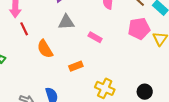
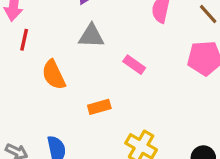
red line: (24, 29) -> (24, 40), turned 32

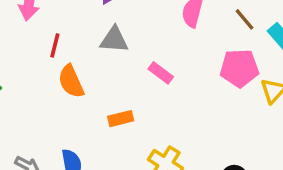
red line: (24, 40) -> (55, 45), moved

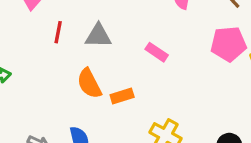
gray triangle: (114, 40) -> (98, 36), moved
orange semicircle: (71, 81) -> (89, 83), moved

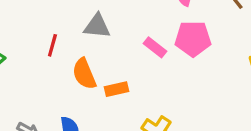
red line: (58, 32) -> (52, 45), moved
pink pentagon: (228, 44) -> (193, 39), moved

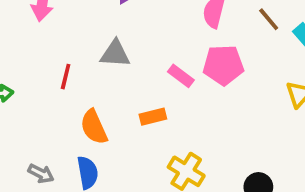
orange semicircle: (84, 74) -> (94, 127), moved
orange rectangle: (117, 89) -> (153, 117), moved

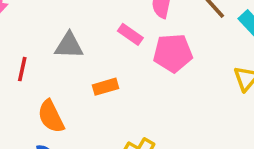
pink rectangle: (181, 76) -> (130, 34), moved
orange rectangle: (153, 117) -> (105, 87), moved

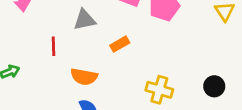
orange semicircle: (51, 116) -> (84, 77), turned -40

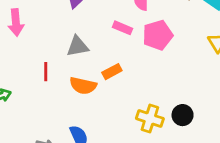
orange semicircle: (84, 77) -> (83, 86), moved
black circle: (214, 86) -> (183, 115), moved

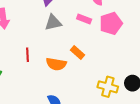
gray triangle: (78, 46) -> (53, 23), moved
orange rectangle: (112, 72) -> (78, 53), turned 72

